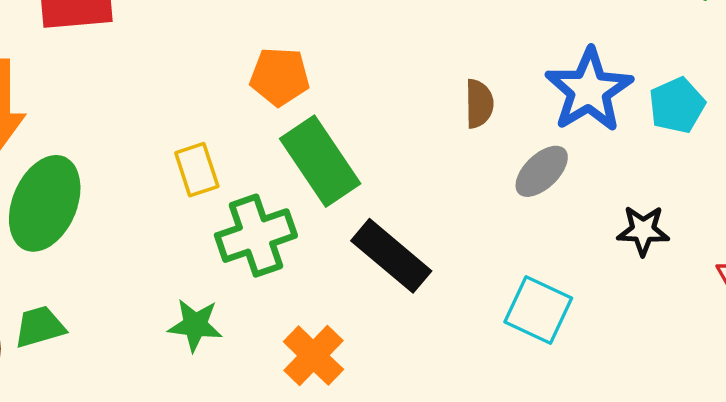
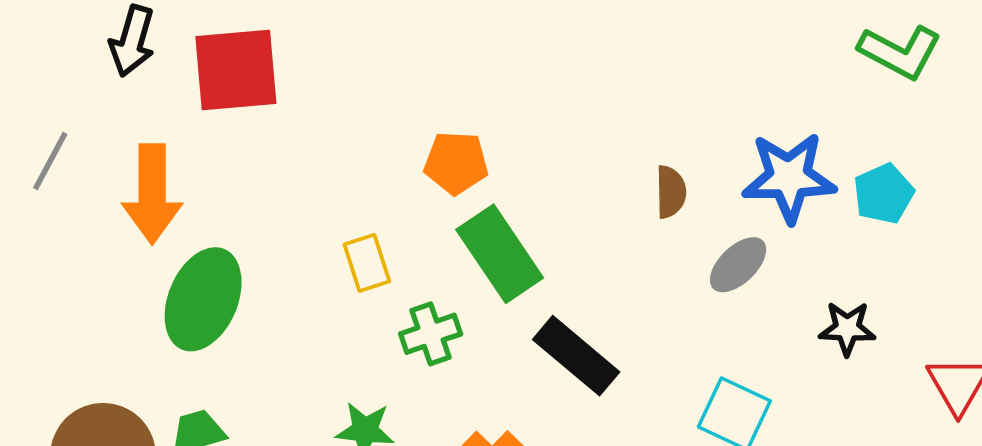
blue star: (589, 90) -> (789, 177), turned 30
green cross: (256, 236) -> (431, 334), size x0.7

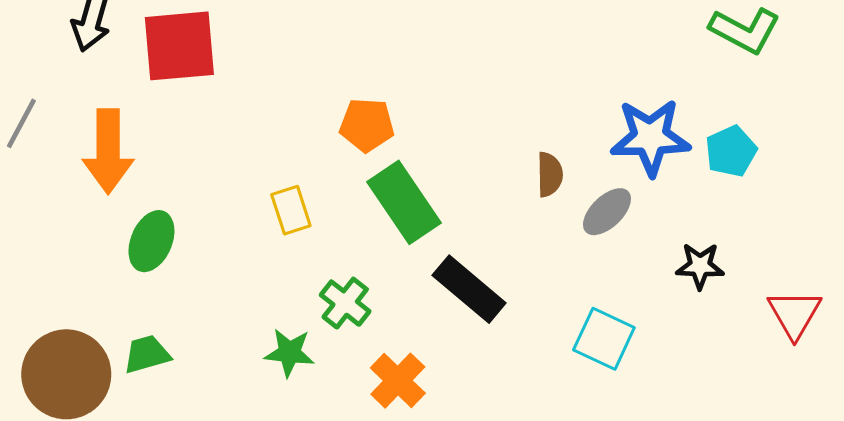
brown semicircle: (671, 192) -> (550, 174), moved
green ellipse: (203, 299) -> (151, 241), size x0.7
green cross: (431, 334) -> (345, 303), moved, turned -33

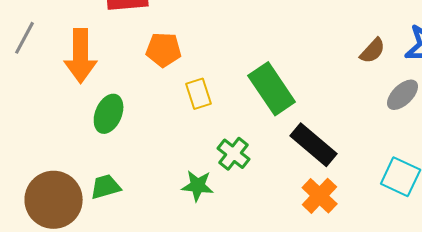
orange pentagon: (367, 125) -> (164, 50), moved
brown semicircle: (550, 174) -> (373, 51), moved, turned 44
orange cross: (398, 381) -> (320, 196), moved

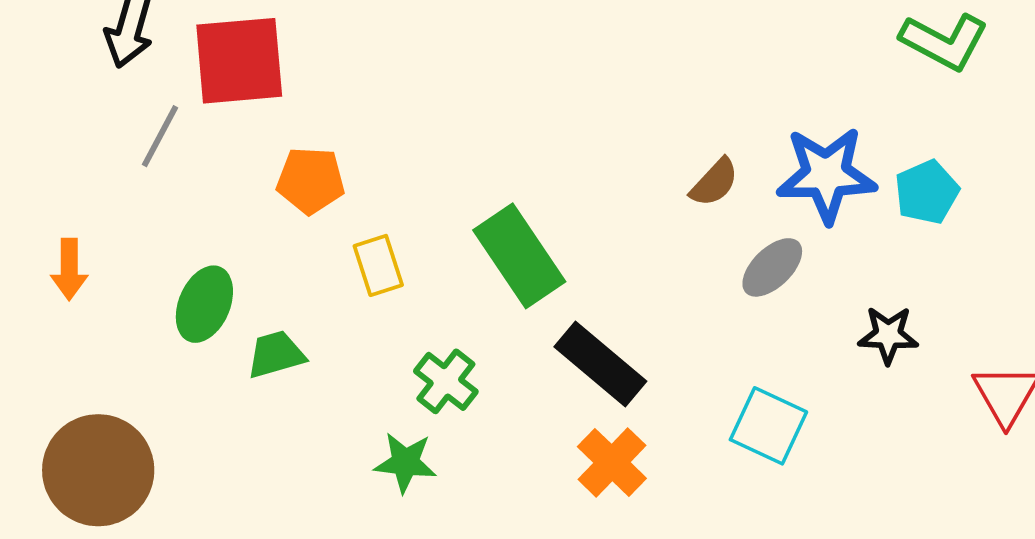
gray line: (25, 38) -> (160, 136), moved
orange arrow: (81, 56) -> (69, 269), moved, size x0.6
green star: (198, 186) -> (405, 462), moved
green trapezoid: (106, 187) -> (276, 354), moved

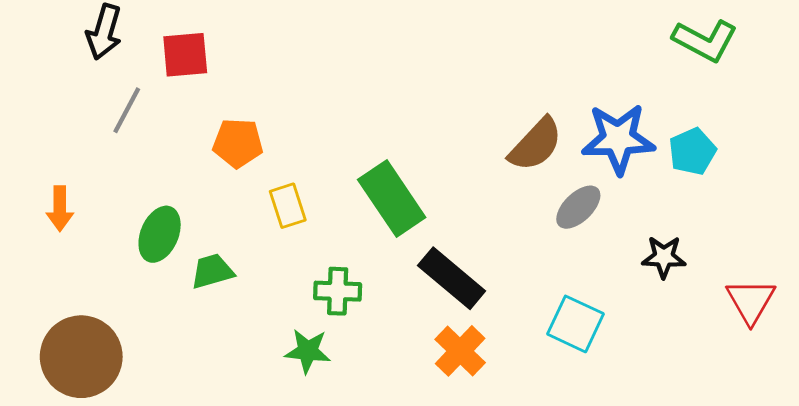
red square: (239, 61) -> (185, 55), size x0.7
brown semicircle: (714, 182) -> (536, 144), size x1.5
green cross: (446, 381) -> (338, 291), turned -36

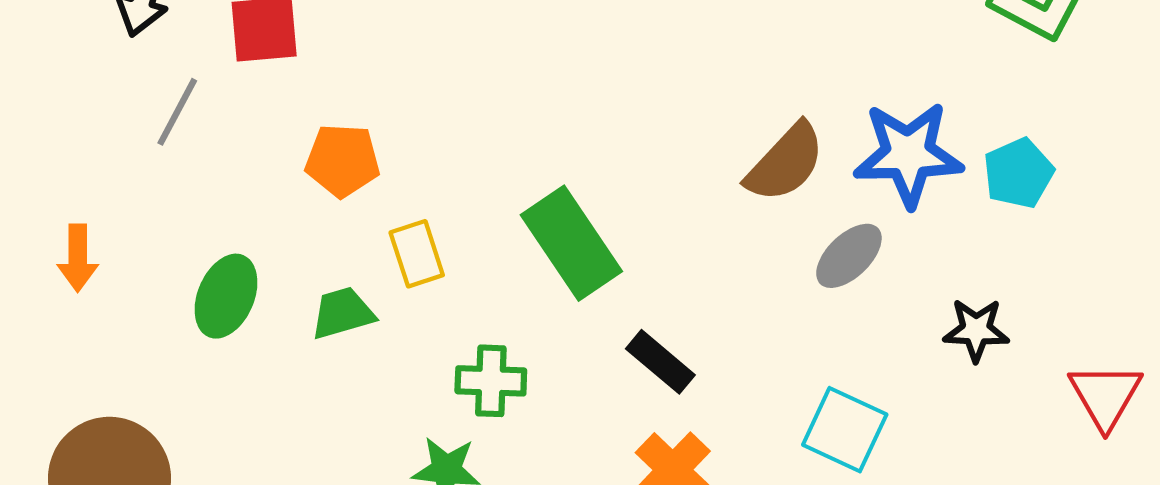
green trapezoid: (212, 271) -> (343, 313), moved
black rectangle: (452, 278) -> (660, 362), size x0.7

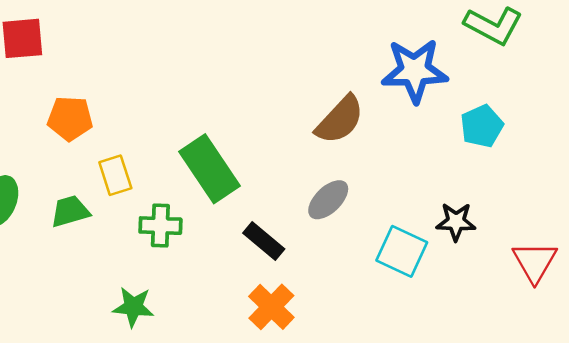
blue star: (908, 154) -> (415, 71), moved
gray ellipse: (849, 256) -> (328, 200), moved
green cross: (491, 381) -> (160, 226), moved
cyan square: (845, 430) -> (402, 251), moved

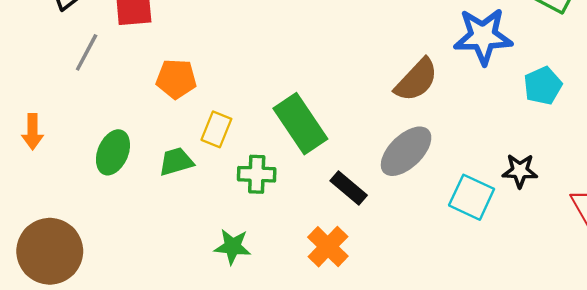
yellow rectangle: (115, 175) -> (216, 129), turned 40
gray ellipse: (328, 200) -> (406, 151), size x1.4
orange cross: (271, 307) -> (328, 247), moved

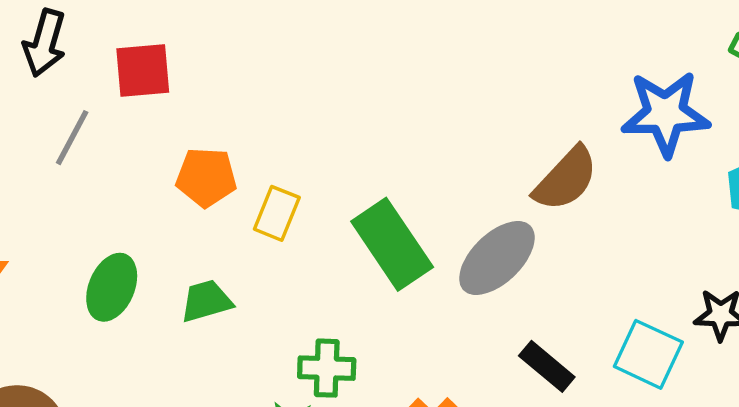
yellow rectangle: (216, 129) -> (277, 213), moved
gray ellipse: (406, 151) -> (497, 258), moved
green cross: (257, 174) -> (327, 368), moved
black rectangle: (349, 188) -> (547, 366), moved

